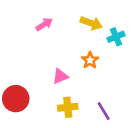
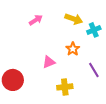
yellow cross: (68, 107) -> (65, 87), moved
purple line: (104, 111) -> (94, 70), moved

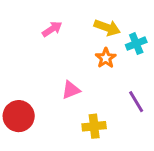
orange star: (73, 49) -> (106, 58), moved

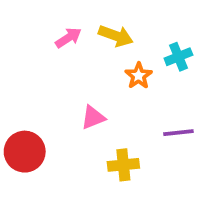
yellow arrow: (107, 28) -> (116, 36), moved
purple line: (136, 102) -> (178, 133), turned -65

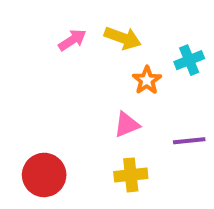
pink triangle: (93, 117) -> (127, 125), moved
red circle: (25, 152) -> (44, 175), moved

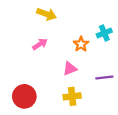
yellow arrow: (123, 38) -> (47, 14), moved
pink arrow: (72, 40) -> (40, 44), moved

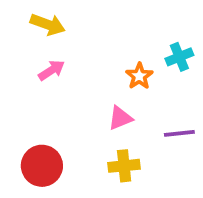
yellow arrow: (47, 14) -> (48, 24), moved
pink arrow: (40, 44) -> (51, 70), moved

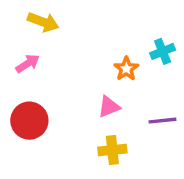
pink arrow: (51, 70) -> (28, 64), moved
red circle: (42, 166) -> (29, 121), moved

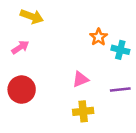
cyan cross: (163, 51) -> (120, 50), moved, turned 36
orange star: (126, 69) -> (98, 37), moved

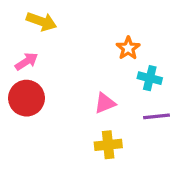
cyan cross: (120, 50) -> (150, 78), moved
red circle: (22, 90) -> (27, 98), moved

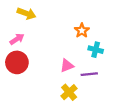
purple line: (156, 116) -> (89, 74), moved
yellow cross: (108, 145) -> (69, 92), turned -35

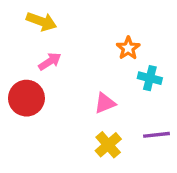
pink arrow: (17, 39) -> (50, 61), moved
purple line: (89, 74) -> (157, 135), moved

